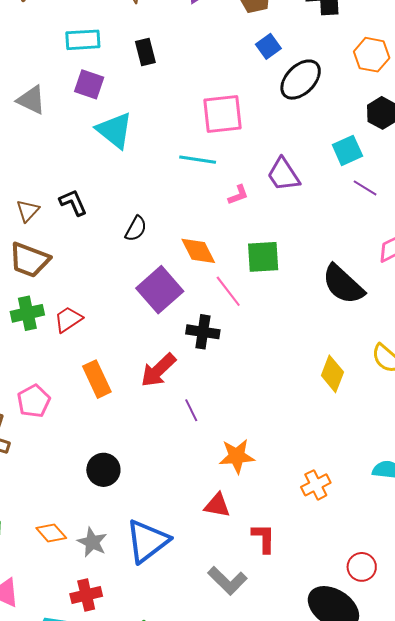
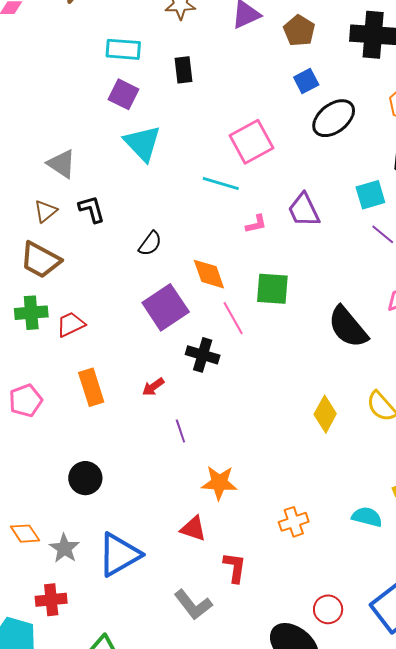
gray triangle: (31, 100) -> (61, 164), moved
pink square: (223, 114) -> (252, 142), turned -30
red arrow: (158, 370) -> (153, 387), size x0.6

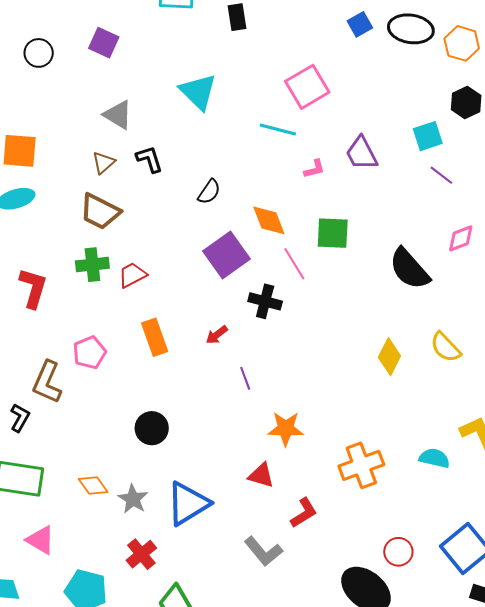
purple square: (123, 94) -> (104, 43), moved
black ellipse: (334, 118) -> (411, 29), moved, turned 48
orange cross: (294, 522) -> (361, 465), size x1.5
red L-shape: (235, 567) -> (304, 513), turned 52
red cross: (51, 600) -> (141, 554), moved, turned -32

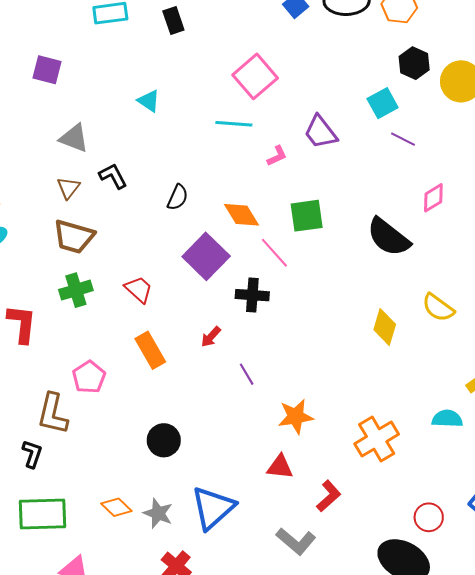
cyan triangle: (198, 92) -> (149, 101), size x0.6
red trapezoid: (132, 275) -> (139, 289), moved, turned 80

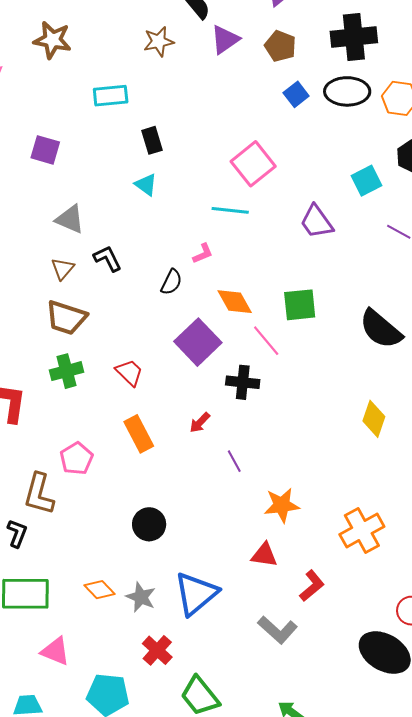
black rectangle: (173, 20) -> (152, 140), moved
cyan square: (383, 103) -> (366, 181), moved
pink L-shape: (277, 156) -> (203, 254), moved

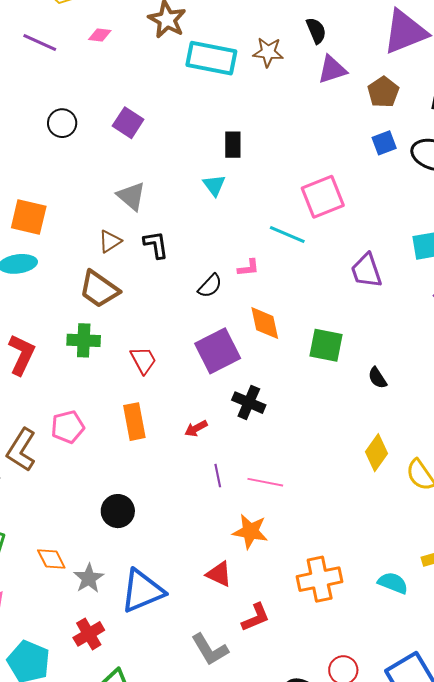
cyan rectangle: (111, 96) -> (211, 58), moved, size x1.4
black semicircle: (381, 329) -> (377, 378), moved, size x0.5
pink line: (266, 341) -> (265, 482), moved, turned -56
yellow diamond: (374, 419) -> (376, 453), moved

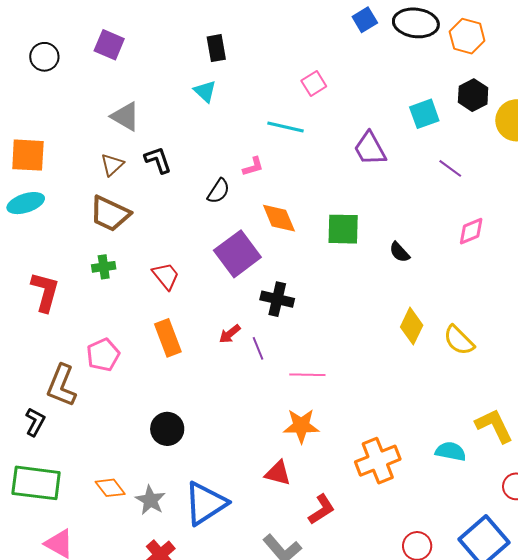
pink square: (323, 197) -> (314, 84), size x0.6
green cross: (84, 340) -> (104, 267), size x0.7
purple line: (218, 476) -> (258, 348), moved

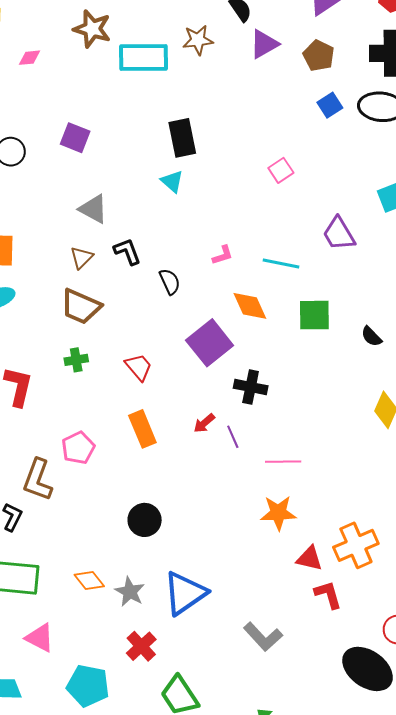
black rectangle: (216, 48) -> (182, 138), size x1.4
cyan line: (286, 127) -> (281, 263), moved
black semicircle: (219, 191) -> (170, 282), moved, turned -56
red triangle: (278, 473) -> (309, 558), moved
red L-shape: (322, 509) -> (328, 595), moved, turned -72

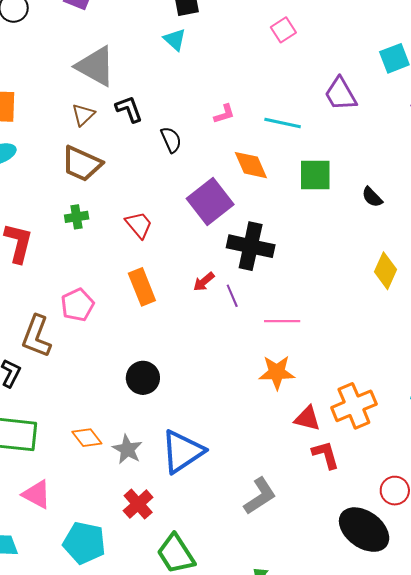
gray triangle: (93, 209) -> (96, 66), size x1.4
black cross: (251, 387) -> (251, 246), size x1.4
gray L-shape: (263, 637) -> (260, 496), turned -81

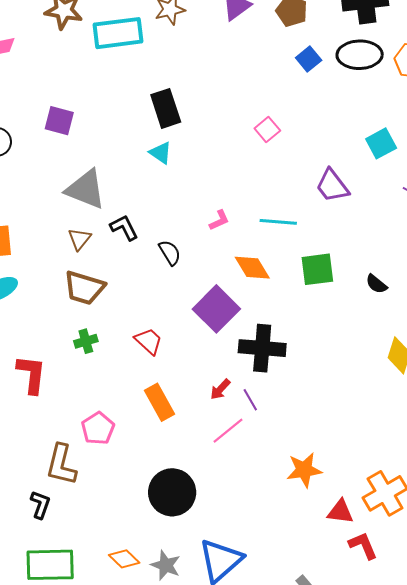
pink line: (282, 321) -> (228, 431), moved, turned -32
black circle: (143, 378) -> (172, 492), size x1.4

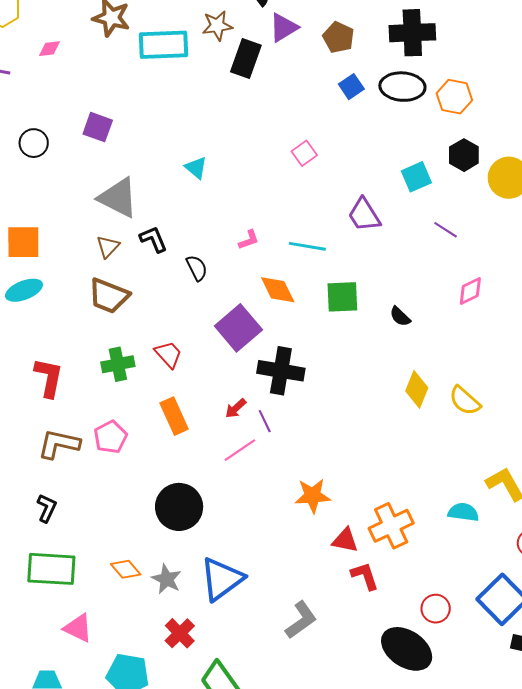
black rectangle: (166, 108) -> (246, 59), moved, turned 33
green cross: (86, 341) -> (118, 364), moved, size x1.4
brown L-shape: (61, 465) -> (59, 444), moved, turned 84

